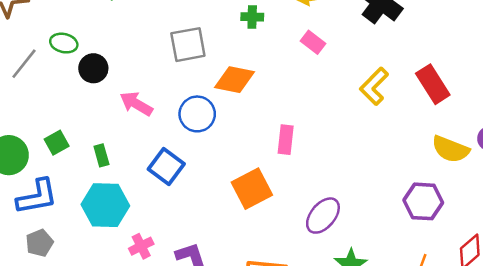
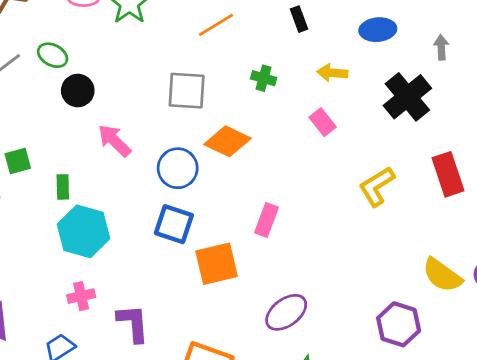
red rectangle: (433, 84) -> (448, 174), moved
blue square: (166, 167) -> (174, 224), moved, turned -32
cyan hexagon: (105, 205) -> (84, 231), moved

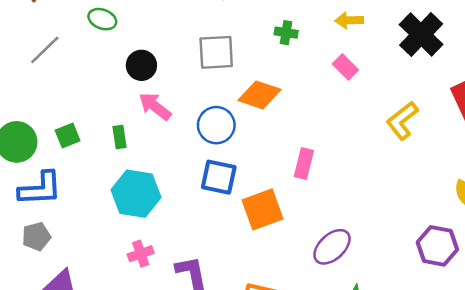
green ellipse: (53, 55) -> (102, 19), moved
black circle: (78, 91) -> (141, 65), moved
green rectangle: (63, 187) -> (119, 137), moved

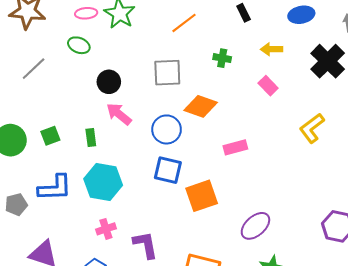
pink rectangle: (304, 163) -> (235, 147), moved, turned 60
blue L-shape: (40, 189) -> (55, 188), moved
gray pentagon: (36, 237) -> (16, 205), moved

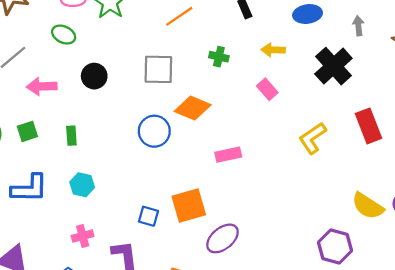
pink arrow: (119, 114) -> (42, 86), moved, turned -44
blue square: (168, 170) -> (148, 216), moved, size x0.7
cyan hexagon: (103, 182) -> (82, 185), size x0.6
purple ellipse: (255, 226) -> (223, 238), moved

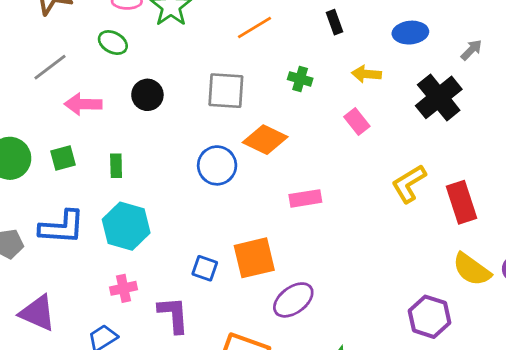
gray arrow: (358, 26) -> (471, 50), turned 48
red rectangle: (369, 126) -> (461, 202), moved
cyan hexagon: (82, 185) -> (126, 226), size x1.6

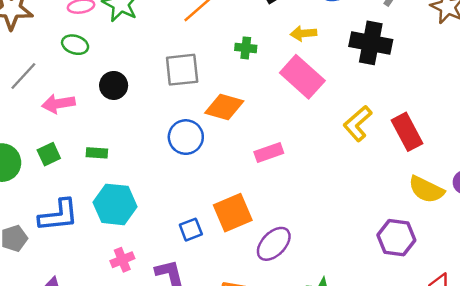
black cross: (439, 97) -> (371, 43), turned -30
pink rectangle: (357, 121) -> (302, 77), size x1.8
green rectangle: (116, 166) -> (97, 153), turned -75
blue square: (205, 268) -> (191, 230), turned -30

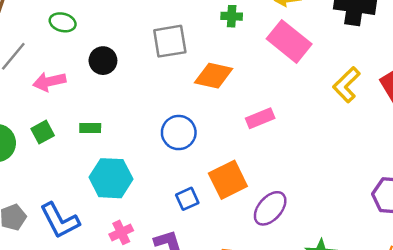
blue circle: (186, 137) -> (179, 133), moved
blue L-shape: (59, 215) -> (60, 220), moved, turned 72

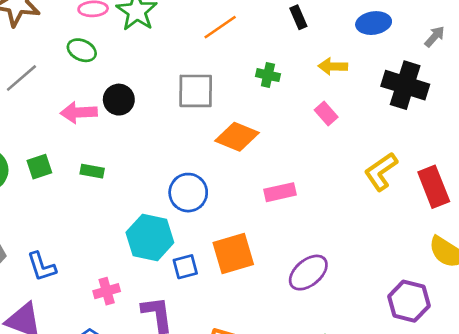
pink rectangle: (289, 41) -> (326, 114), size x0.5
pink arrow: (49, 82) -> (79, 112), moved
cyan hexagon: (111, 178) -> (150, 237), moved
purple ellipse: (270, 208) -> (308, 273), moved
blue L-shape: (60, 220) -> (42, 267), size x0.7

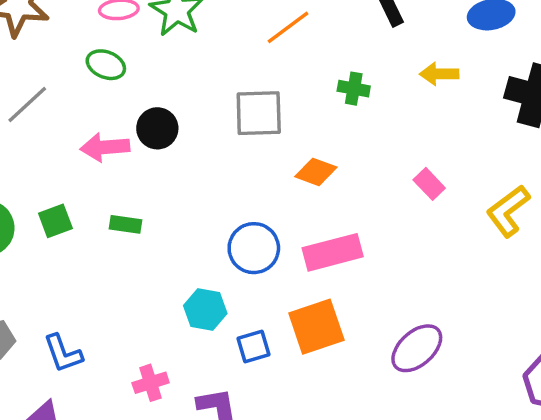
pink rectangle: (326, 114) -> (429, 184), moved
orange diamond: (237, 137) -> (316, 172), size x0.7
pink rectangle: (280, 192) -> (333, 252), moved, size x1.4
cyan hexagon: (150, 237) -> (205, 310), size x0.7

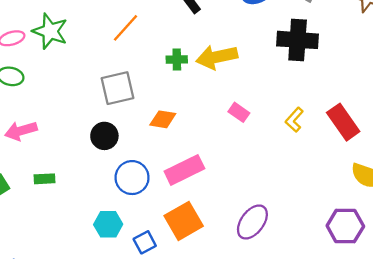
yellow arrow: (439, 74) -> (217, 57), moved, size x1.6
black circle: (157, 128) -> (104, 136), moved
yellow L-shape: (508, 211) -> (294, 120), size x0.7

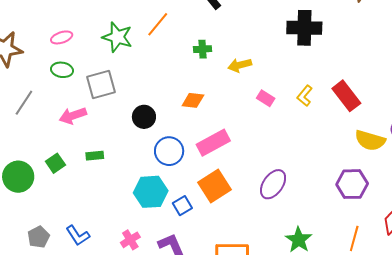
green star: (50, 31) -> (117, 37), moved
yellow arrow: (217, 57) -> (240, 65), moved, size x0.7
gray square: (117, 88) -> (101, 85), moved
pink rectangle: (239, 112) -> (266, 98), moved
cyan hexagon: (108, 224) -> (151, 192), size x1.4

